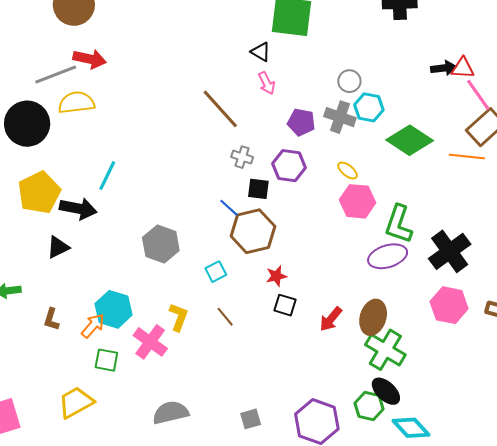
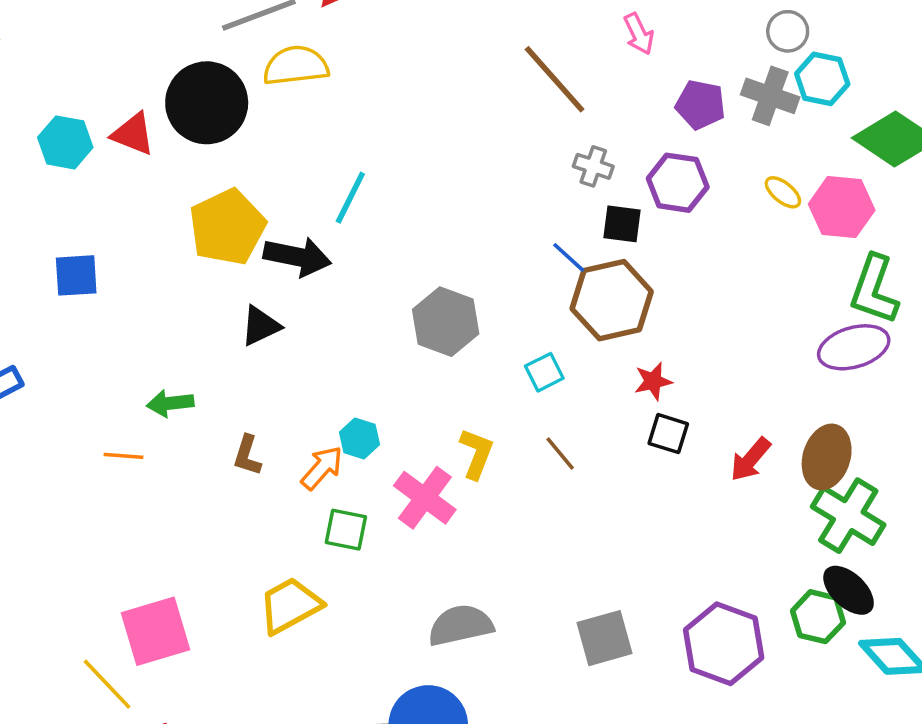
pink hexagon: (358, 201) -> (842, 207), moved
cyan hexagon: (114, 309) -> (359, 438), size x0.6
gray square: (251, 419) -> (604, 638), size x1.5

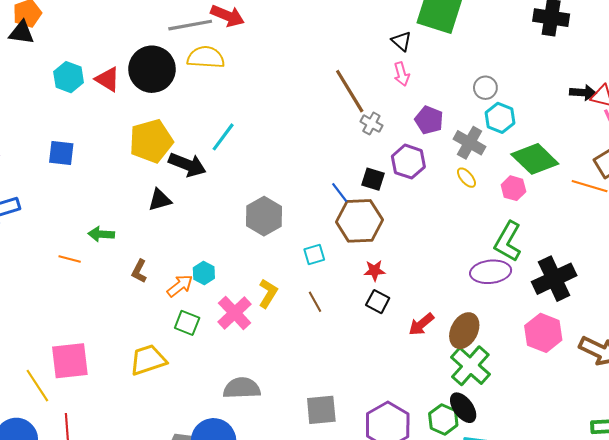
gray cross: (770, 96) -> (470, 143), moved
gray cross: (593, 166) -> (371, 124), moved
pink hexagon: (842, 207) -> (513, 188), moved, size x0.7

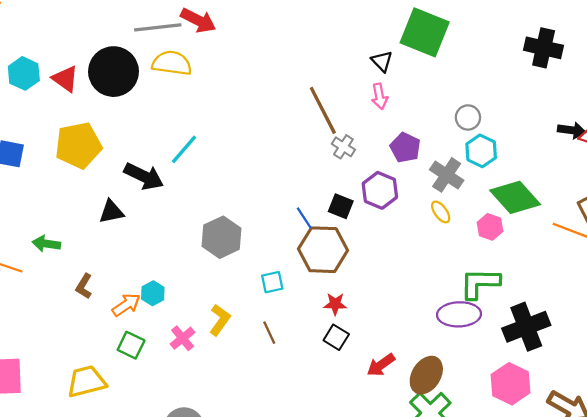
yellow pentagon: (151, 141) -> (78, 145), moved
green L-shape: (508, 241) -> (480, 283), turned 57
pink cross: (235, 313) -> (183, 338), size x0.7

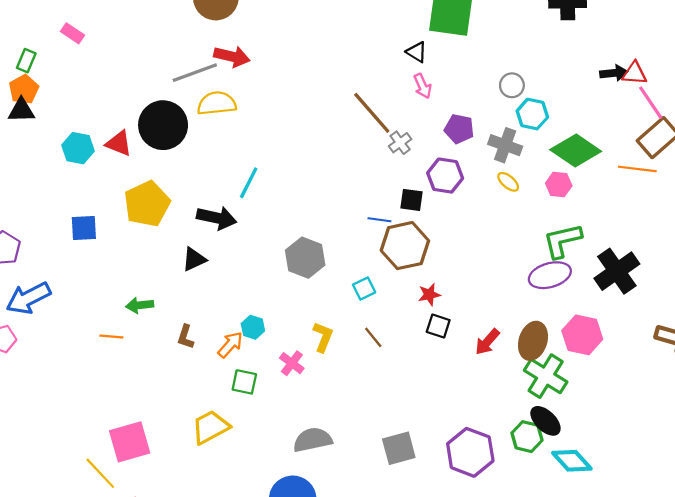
gray cross: (343, 147) -> (400, 143), turned 35
blue line: (304, 218) -> (379, 220), turned -35
pink hexagon: (511, 384) -> (582, 335), moved

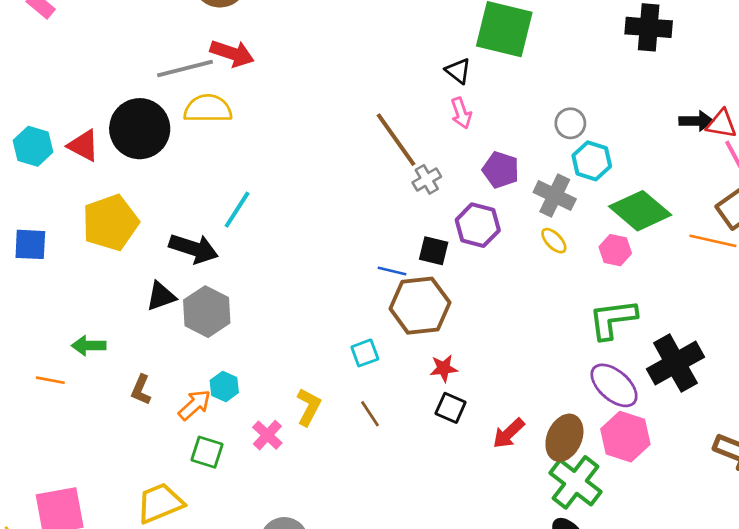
gray hexagon: (305, 258) -> (207, 312), moved
purple ellipse: (550, 275) -> (614, 385), moved, turned 51

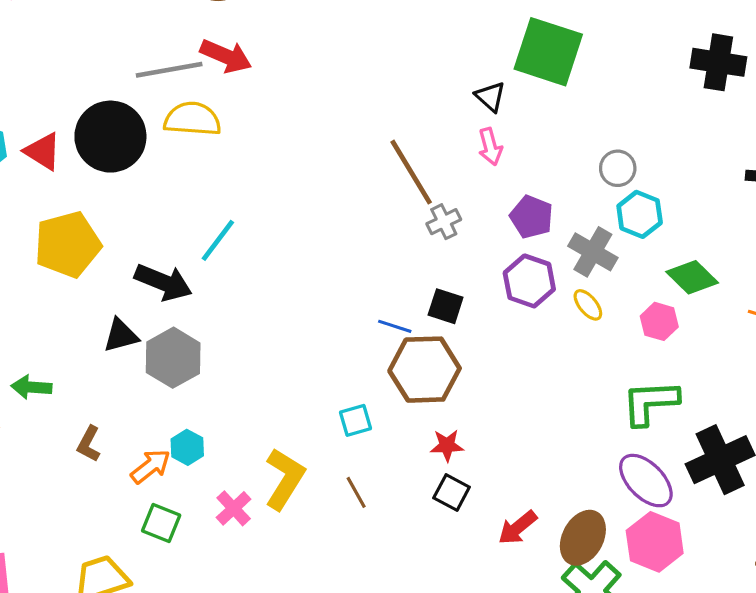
green diamond: (640, 211) -> (692, 277), size x0.7
purple hexagon: (478, 225) -> (529, 281), moved
yellow L-shape: (309, 407) -> (285, 479), size x1.4

